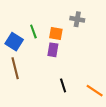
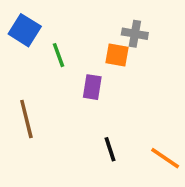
orange square: (56, 33) -> (117, 55), moved
blue square: (14, 42) -> (25, 30), moved

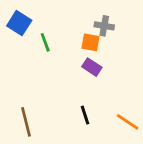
purple rectangle: (92, 87) -> (92, 67), moved, turned -66
brown line: (26, 119) -> (26, 122), moved

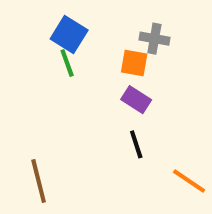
blue square: (19, 23) -> (69, 35), moved
black line: (85, 115) -> (136, 144), moved

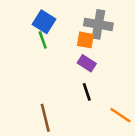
gray cross: (154, 39) -> (98, 24), size x1.5
brown line: (39, 181) -> (45, 118), moved

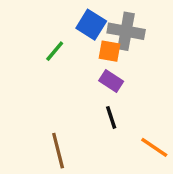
blue square: (44, 22) -> (91, 25), moved
green line: (43, 40) -> (55, 51), turned 60

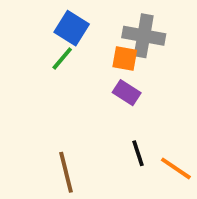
blue square: (91, 25) -> (72, 28), moved
black line: (111, 117) -> (138, 153), moved

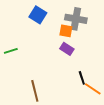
green line: (62, 59) -> (11, 51), moved, turned 32
black line: (138, 153) -> (82, 78), moved

